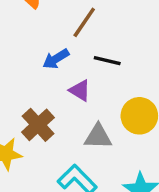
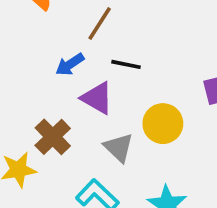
purple triangle: (80, 90) -> (97, 98), size x1.4
gray triangle: (98, 137) -> (119, 148), turned 44

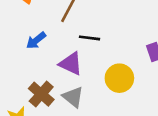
blue arrow: (70, 64) -> (36, 40), moved
gray triangle: (119, 148) -> (73, 97), moved

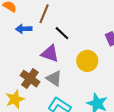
black line: (89, 38) -> (62, 33), turned 42
blue arrow: (36, 40) -> (24, 29), moved, turned 42

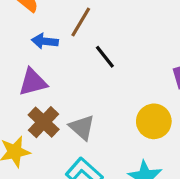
purple triangle: (50, 54) -> (33, 82), moved, turned -42
yellow circle: (87, 61) -> (154, 121), moved

